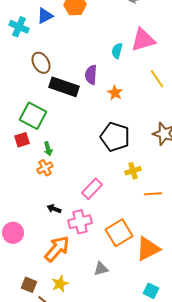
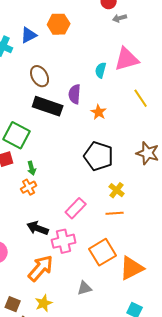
brown ellipse: (41, 63) -> (40, 76), moved
yellow cross: (133, 171) -> (117, 190), turned -35
orange line: (153, 194) -> (115, 213), moved
black arrow: (54, 209) -> (38, 228), size x1.5

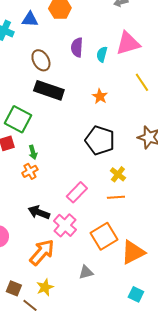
blue triangle: (29, 35) -> (30, 19), turned 30
purple semicircle: (75, 94) -> (77, 47), moved
pink cross: (64, 241) -> (65, 225), turned -35

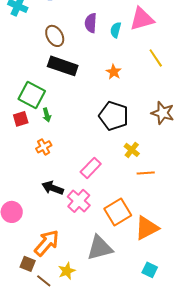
green arrow: (33, 152) -> (47, 115), moved
orange line: (116, 197) -> (146, 173), moved
orange arrow: (42, 252) -> (47, 243), moved
gray triangle: (86, 272) -> (100, 248), size x1.8
yellow star: (45, 287) -> (67, 271), moved

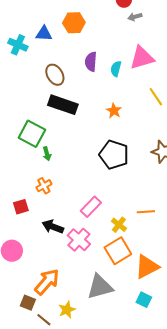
red square: (21, 119) -> (21, 207), moved
yellow cross: (132, 150) -> (119, 225), moved
cyan square: (150, 270) -> (144, 300), moved

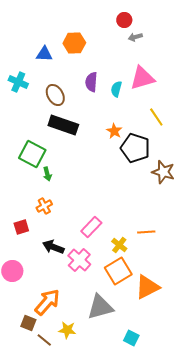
cyan cross: (18, 45) -> (18, 82), moved
black pentagon: (114, 155) -> (135, 148), moved
cyan square: (144, 300) -> (131, 338), moved
yellow star: (67, 310) -> (67, 330), turned 30

